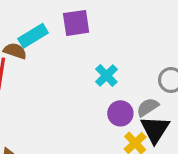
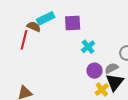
purple square: (76, 23) -> (73, 23), moved

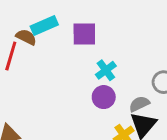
purple circle: (95, 71) -> (104, 97), moved

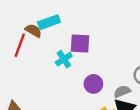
purple square: (84, 34) -> (80, 43), moved
cyan cross: (106, 70) -> (64, 59), moved

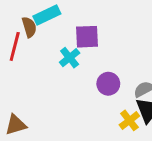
brown semicircle: (33, 31) -> (29, 27), turned 49

